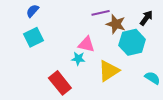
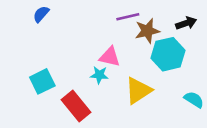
black arrow: (146, 18) -> (186, 23), turned 35
brown star: (116, 24) -> (147, 31), turned -30
cyan square: (34, 37) -> (42, 81), moved

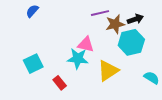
black arrow: (186, 23) -> (135, 19), moved
cyan star: (99, 75) -> (78, 59), size x1.5
red rectangle: (76, 106) -> (60, 83), size x0.6

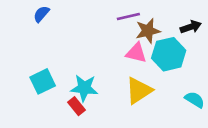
black arrow: (135, 19) -> (191, 27), moved
pink triangle: (86, 44) -> (136, 53), moved
cyan star: (78, 59) -> (84, 88), moved

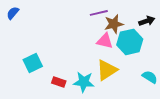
blue semicircle: (41, 14) -> (13, 13), moved
cyan star: (84, 88) -> (84, 82), moved
red rectangle: (76, 106) -> (59, 82), turned -32

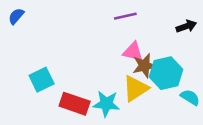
brown star: (114, 24) -> (144, 66), moved
cyan hexagon: (130, 42) -> (166, 73), moved
red rectangle: (59, 82) -> (75, 104), size x1.6

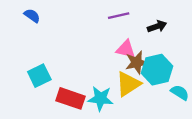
blue semicircle: (16, 16) -> (32, 16), moved, turned 84
black arrow: (186, 26) -> (157, 26), moved

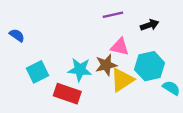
blue semicircle: (32, 16) -> (17, 35), moved
brown star: (137, 62) -> (106, 65), moved
cyan star: (101, 98) -> (80, 70), moved

